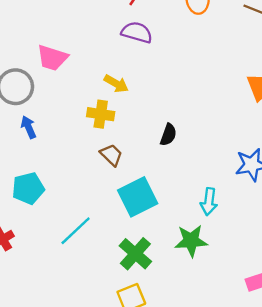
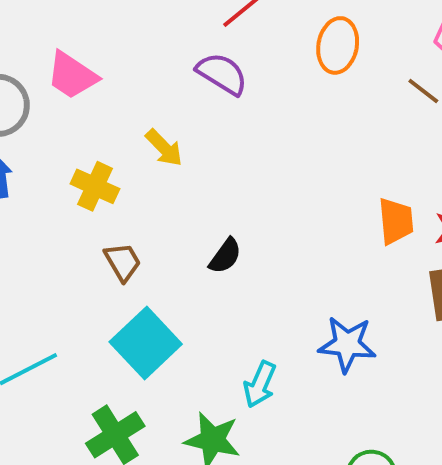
yellow cross: (101, 114) -> (95, 186), moved
cyan square: (138, 197) -> (146, 343), turned -33

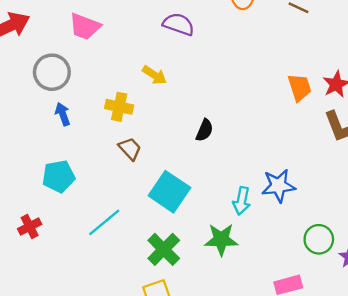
pink trapezoid: (72, 75) -> (85, 26), moved
brown trapezoid: (123, 262) -> (130, 149), moved
blue star: (347, 344) -> (278, 186), moved

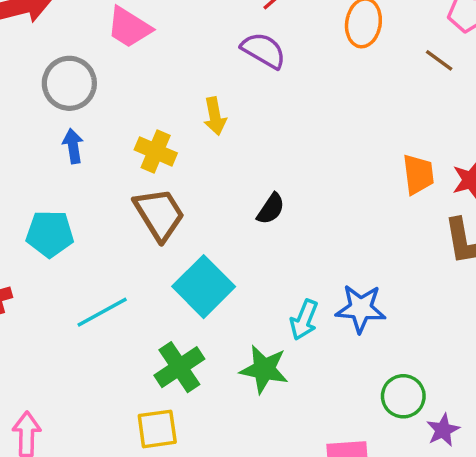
yellow arrow: (154, 75) -> (215, 116), turned 35
brown trapezoid: (130, 149) -> (159, 214), size x1.6

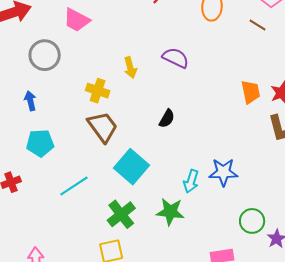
purple semicircle: (263, 50) -> (176, 58), moved
blue arrow: (73, 146) -> (30, 101), moved

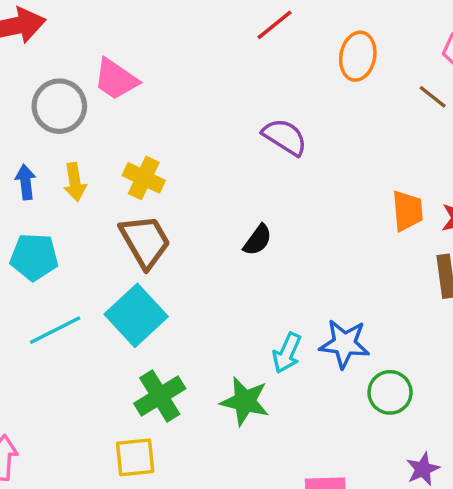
pink trapezoid: (77, 20) -> (116, 79), moved
yellow arrow: (130, 68) -> (75, 182), moved
cyan square: (132, 167) -> (136, 315), moved
cyan line: (74, 186) -> (55, 330), moved
green circle: (252, 221) -> (390, 392), moved

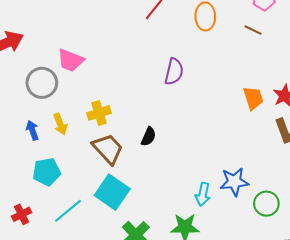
purple semicircle: (285, 137) -> (174, 72), turned 84
yellow cross: (144, 178) -> (99, 113), turned -30
black semicircle: (258, 240) -> (149, 137), moved

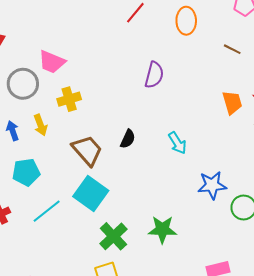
brown line: (253, 30) -> (232, 49), moved
yellow cross: (99, 113) -> (69, 99), moved
cyan arrow: (203, 194) -> (177, 143), moved, turned -45

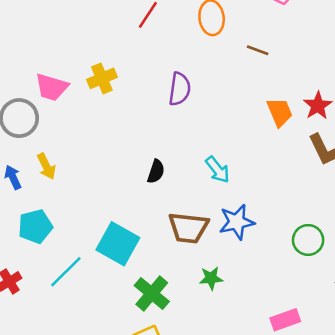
brown line: (232, 49) -> (258, 50), moved
yellow cross: (69, 99) -> (102, 78), moved
brown trapezoid: (87, 150) -> (188, 228), moved, turned 144
blue star: (212, 185) -> (237, 222), moved
green star: (162, 229) -> (211, 278), size x0.7

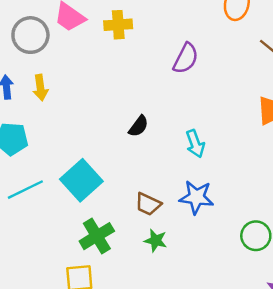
brown trapezoid: (188, 228) -> (148, 204), moved, size x0.7

